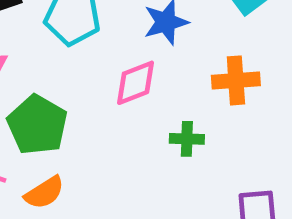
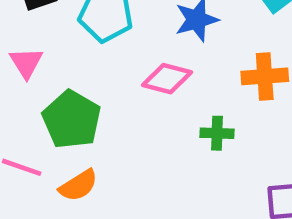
pink diamond: (135, 83) -> (167, 79), turned 36

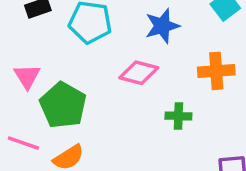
pink triangle: (26, 63) -> (27, 76), moved

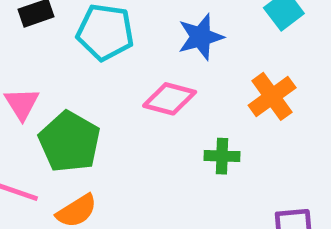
orange cross: (216, 71) -> (272, 96), turned -32

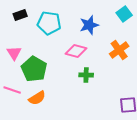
green cross: (222, 156) -> (86, 75), moved

